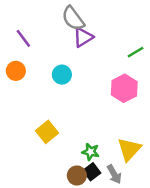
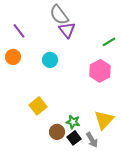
purple triangle: (83, 37) -> (67, 30), turned -36
brown circle: (77, 175) -> (57, 132), moved

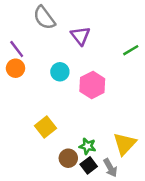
gray semicircle: (59, 15) -> (44, 18), moved
purple line: (19, 31) -> (17, 49), moved
pink hexagon: (100, 71) -> (92, 85), moved

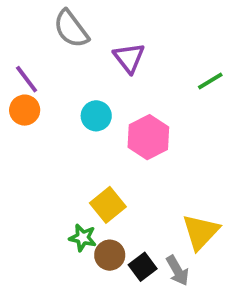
yellow square: (45, 127) -> (108, 205), moved
green star: (88, 146) -> (83, 238), moved

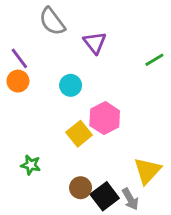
pink hexagon: (148, 137) -> (105, 118), moved
yellow square: (108, 205) -> (79, 134), moved
green star: (83, 238) -> (31, 165), moved
black square: (143, 267) -> (105, 196), size x1.4

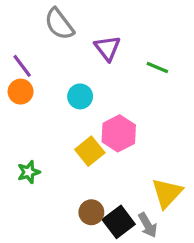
green line: (154, 60) -> (157, 67), moved, turned 54
green star: (31, 165) -> (29, 172), moved, turned -30

